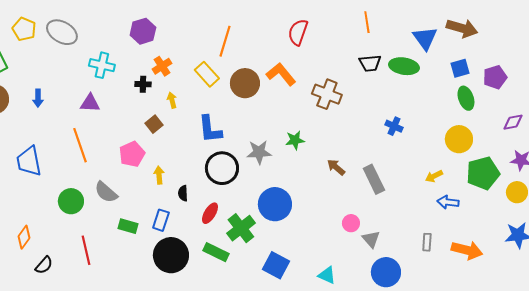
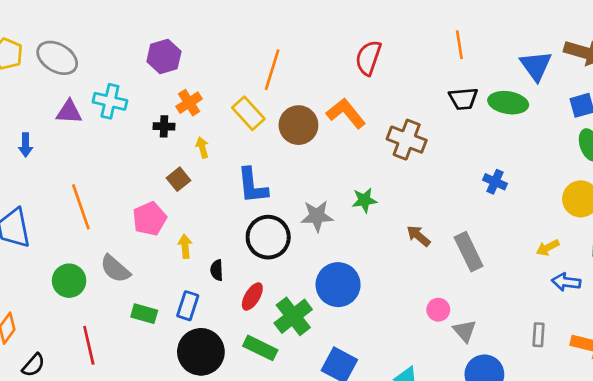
purple triangle: (90, 103) -> (69, 112), moved

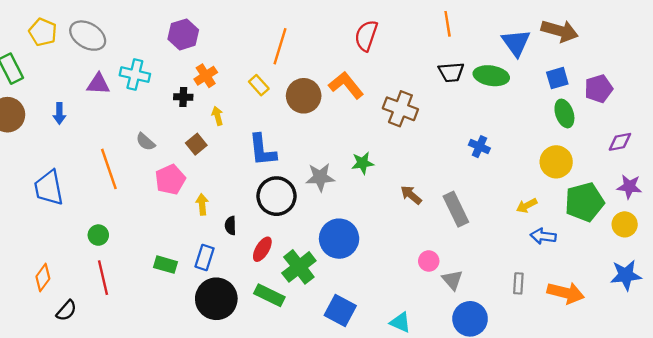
yellow rectangle: (248, 113) -> (259, 85), size x0.7
gray semicircle: (115, 269) -> (145, 142), moved, size x0.7
green circle: (69, 281) -> (98, 235), size x0.7
red line: (89, 345) -> (103, 278), moved

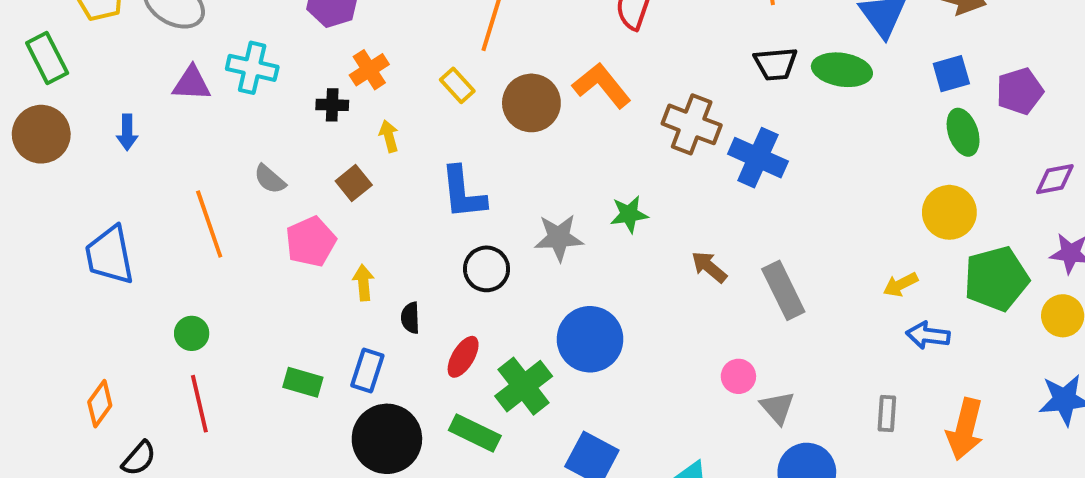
blue cross: (479, 147) -> (758, 158), moved, size x1.6
black circle: (276, 196) -> (487, 269), size x0.7
orange arrow: (566, 293) -> (965, 429), turned 90

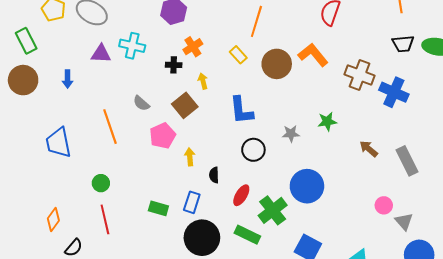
brown square: (354, 183) -> (185, 105), size x1.4
gray star: (559, 238) -> (291, 134), size x0.7

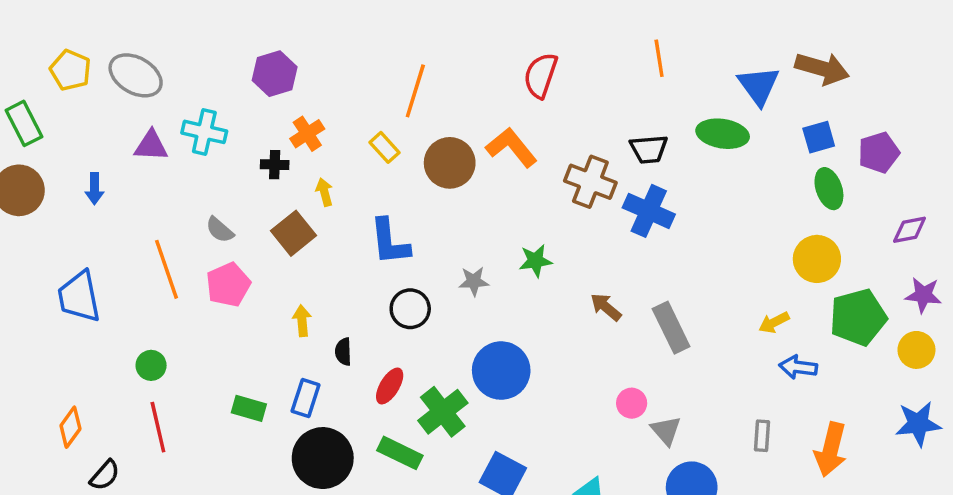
black trapezoid: (403, 44) -> (649, 149), moved
pink pentagon: (163, 136) -> (228, 285), moved

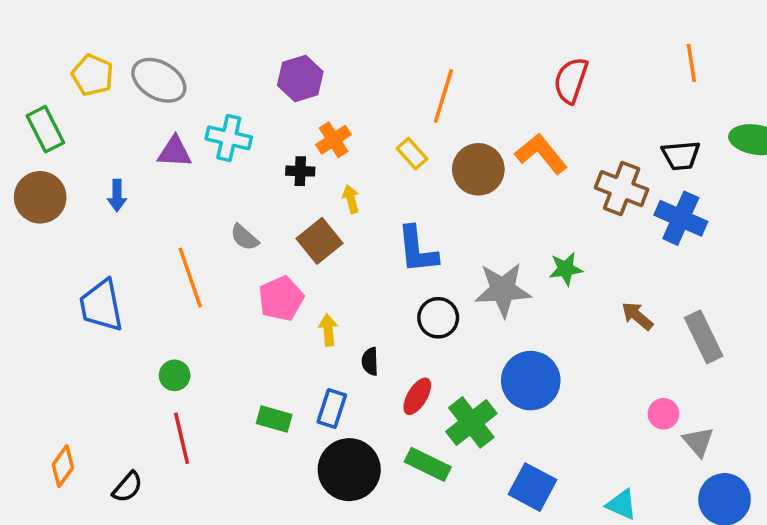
gray star: (474, 281) -> (503, 290), size x1.8
pink pentagon: (228, 285) -> (281, 299), moved
orange diamond: (70, 427) -> (63, 466), moved

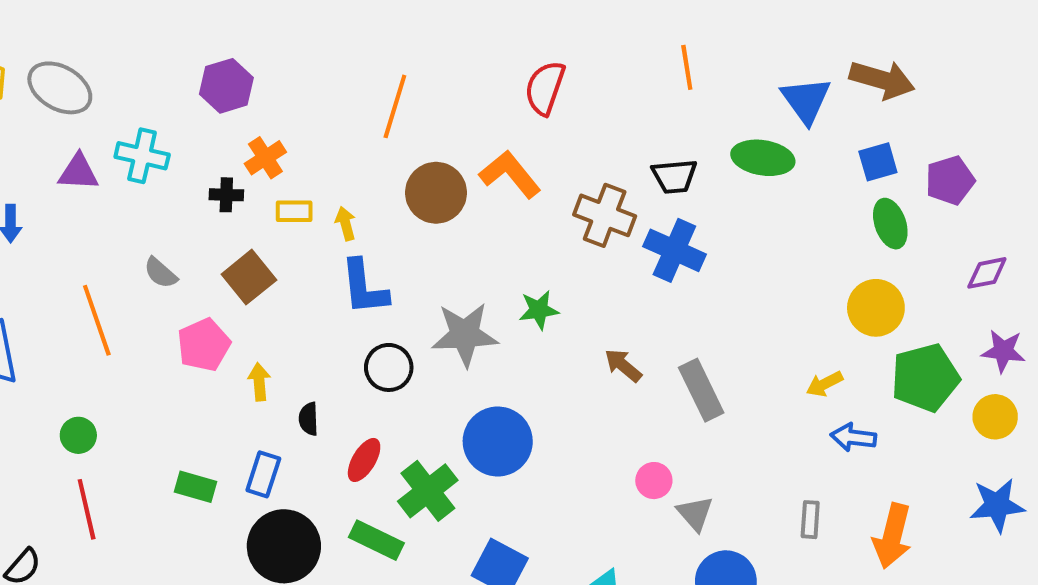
yellow rectangle: (412, 154) -> (294, 211), moved, turned -48
yellow arrow: (351, 199) -> (346, 224), moved

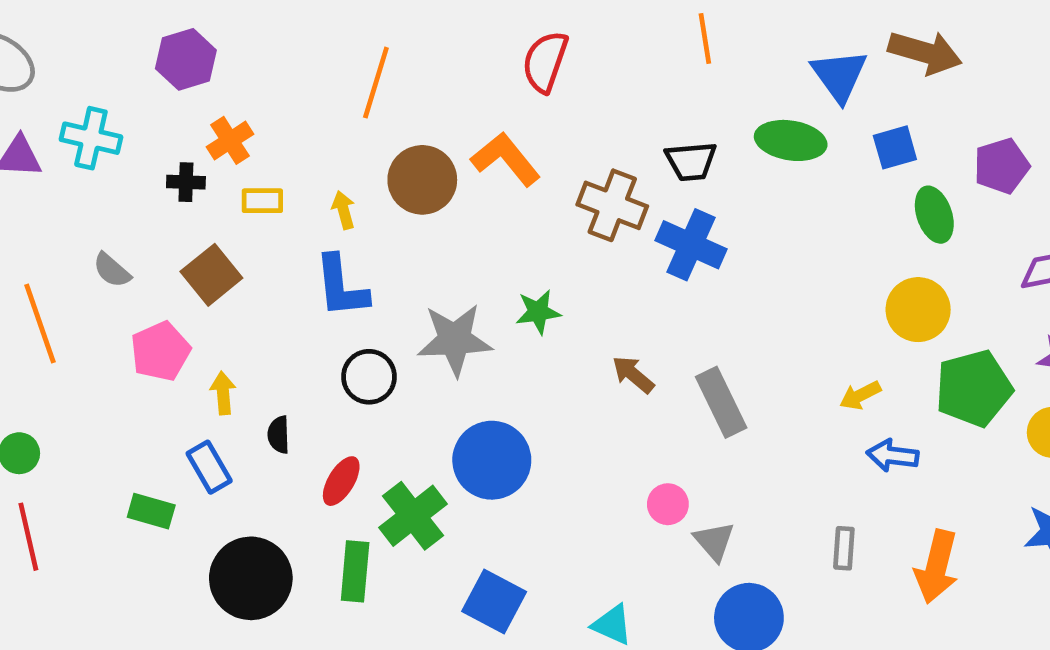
blue square: (878, 162) -> (895, 147), moved
yellow arrow: (346, 224) -> (344, 210), moved
blue rectangle: (263, 474) -> (209, 467), moved, turned -48
green rectangle: (376, 540) -> (355, 571), turned 69

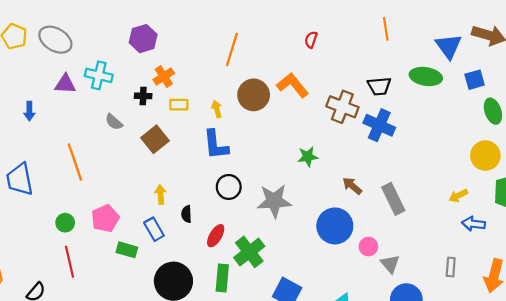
red semicircle: (545, 62) -> (311, 40), size x0.6
gray semicircle: (112, 270) -> (114, 122), moved
gray star: (455, 340) -> (274, 201), moved
pink pentagon: (160, 351) -> (105, 218), moved
blue circle: (492, 460) -> (335, 226), moved

